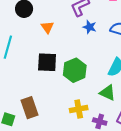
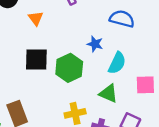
blue star: (90, 27) -> (95, 44), moved

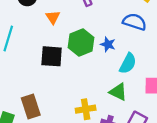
green hexagon: (69, 68) -> (81, 42), moved

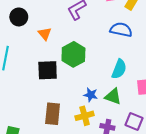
blue star: (108, 44) -> (91, 95), moved
brown rectangle: (31, 106) -> (53, 114), moved, turned 30

